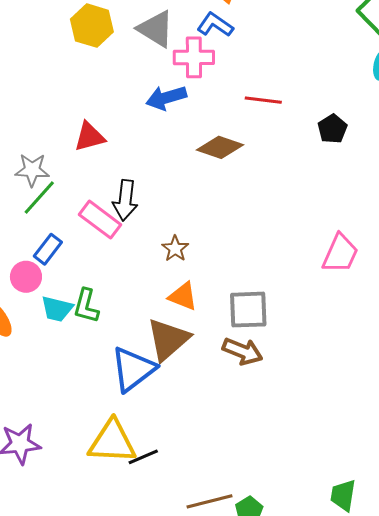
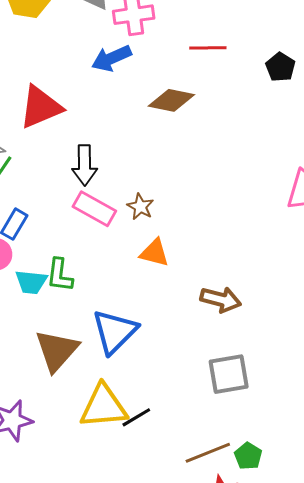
red triangle: (89, 137) -> (41, 107), size x1.4
pink rectangle: (100, 220) -> (94, 209), moved
gray square: (248, 310) -> (229, 374), moved
brown triangle: (168, 339) -> (57, 350), moved

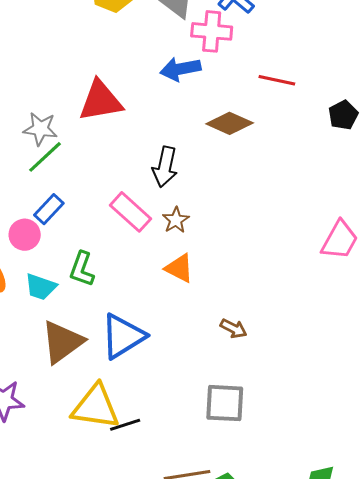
black arrow: (84, 165) -> (165, 167), moved
cyan trapezoid: (31, 282) -> (41, 287), moved
brown arrow: (221, 299) -> (233, 328), size x0.7

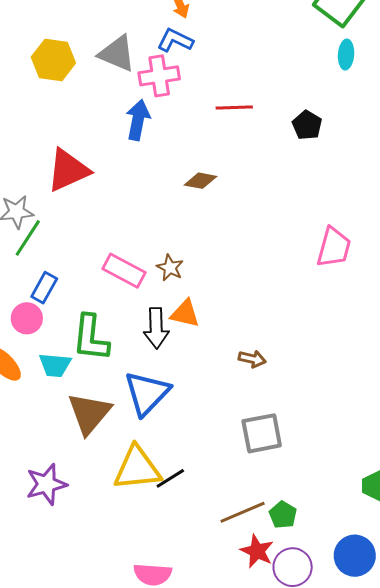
blue arrow: (180, 69) -> (138, 120), turned 126
brown diamond: (230, 123) -> (200, 181), moved, size x0.7
black arrow: (165, 167) -> (156, 328), moved
green L-shape: (82, 269) -> (91, 338), size x1.4

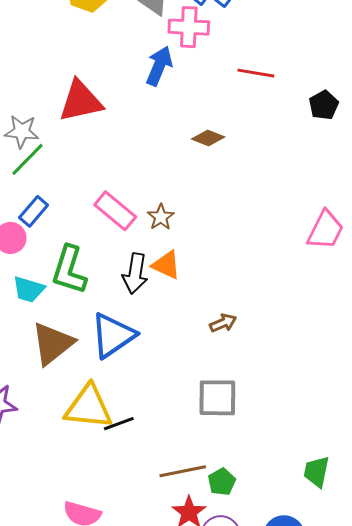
brown arrow: (252, 359) -> (223, 323), turned -48

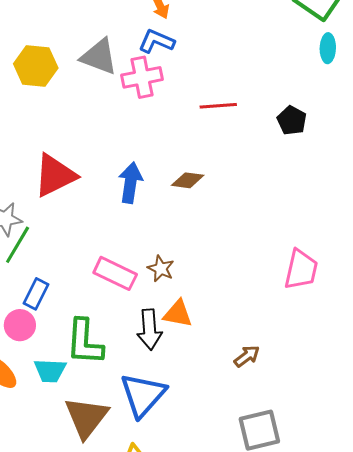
blue arrow: (159, 66) -> (130, 183), moved
pink trapezoid: (325, 230) -> (301, 269), moved

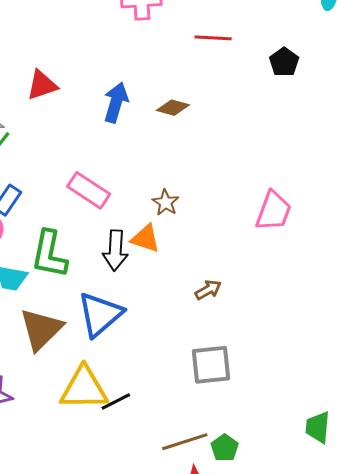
red triangle: (55, 175) -> (42, 85), size x0.7
brown star: (161, 269) -> (166, 203), moved

